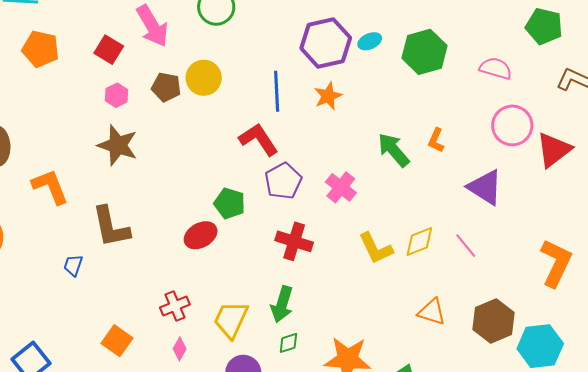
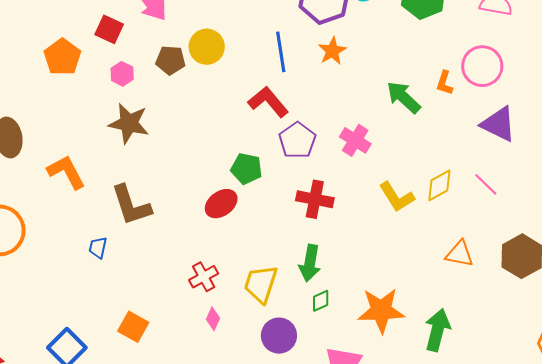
orange pentagon: (41, 49) -> (62, 57), moved, turned 30
pink circle: (512, 125) -> (482, 66), moved
orange square: (117, 341) -> (133, 327), moved

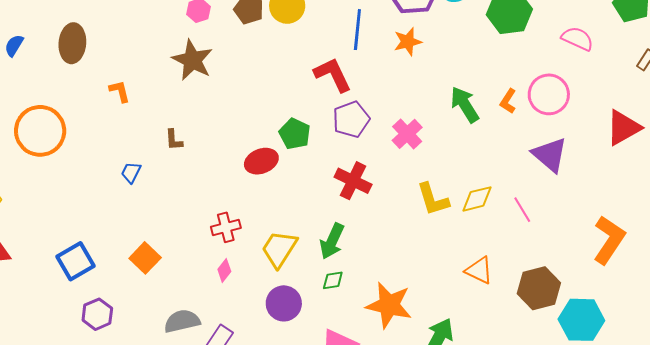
orange L-shape: (66, 172) -> (120, 91), size x0.6
brown L-shape: (131, 205) -> (174, 140), size x0.5

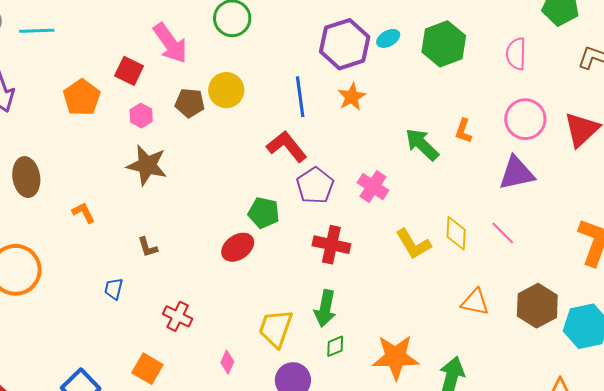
pink semicircle: (577, 39) -> (516, 54), turned -100
pink circle: (549, 94) -> (525, 119), moved
purple triangle: (550, 155) -> (517, 173), turned -39
yellow diamond: (477, 199) -> (456, 233), turned -60
red cross: (226, 227) -> (178, 316), moved, turned -36

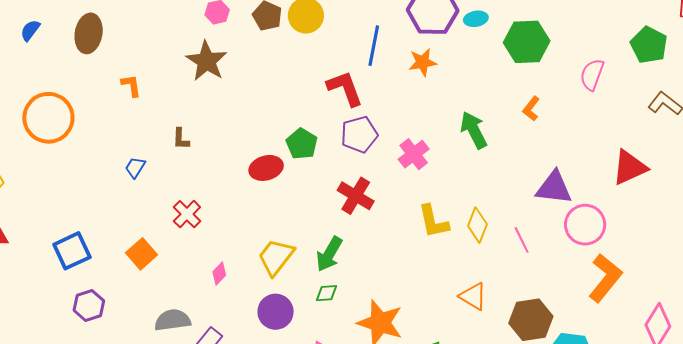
pink circle: (525, 119) -> (585, 225), moved
orange L-shape: (463, 131) -> (531, 109), moved

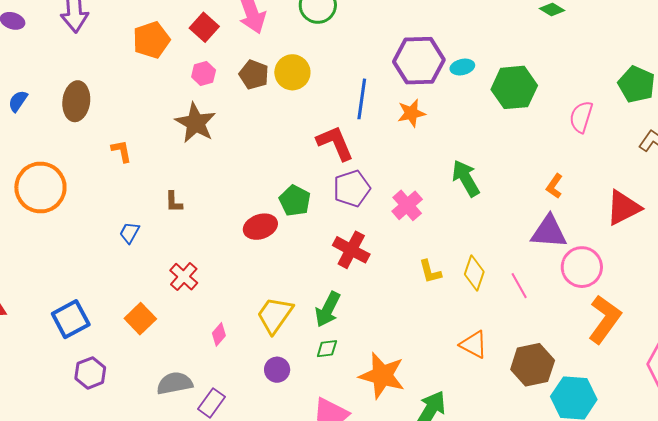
orange L-shape: (531, 109) -> (554, 186), moved
yellow L-shape: (433, 222) -> (430, 272), size x0.7
purple circle: (276, 312) -> (277, 370), size x0.7

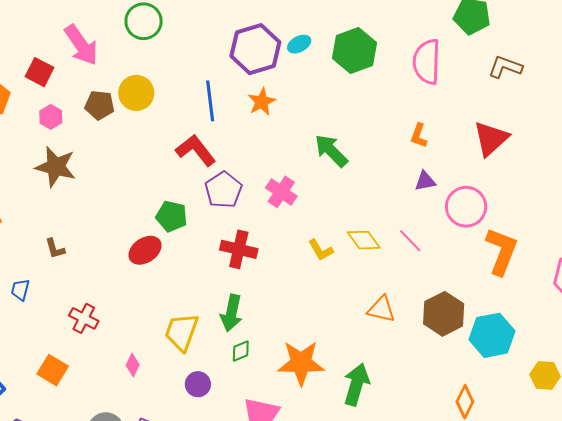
pink semicircle: (581, 117) -> (427, 62), size x1.4
purple triangle: (549, 232) -> (425, 181), size x0.6
yellow diamond: (474, 273) -> (364, 240), turned -40

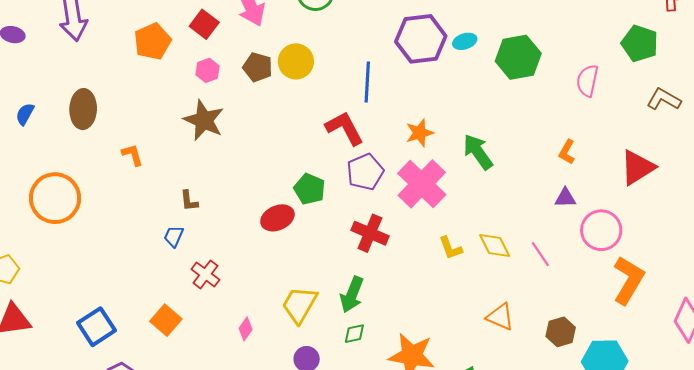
pink semicircle: (427, 62) -> (587, 81), size x0.7
orange star: (262, 102) -> (420, 133), moved
pink cross: (281, 192) -> (422, 184), size x1.6
blue trapezoid: (20, 290) -> (174, 236), moved
brown hexagon: (444, 314) -> (561, 332), size x0.7

